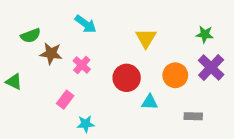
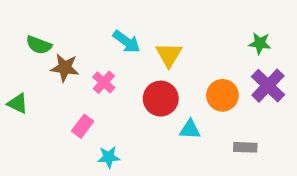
cyan arrow: (86, 24) -> (127, 42), moved
green semicircle: (31, 36) -> (39, 45), turned 42
yellow triangle: (146, 38) -> (169, 55), moved

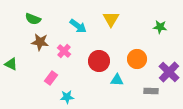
green semicircle: (39, 45) -> (33, 19), moved
yellow triangle: (169, 55) -> (111, 19), moved
purple cross: (268, 86) -> (169, 72), moved

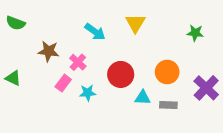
green semicircle: (33, 19) -> (16, 23), moved
pink rectangle: (51, 78) -> (63, 83), moved
gray rectangle: (151, 91) -> (168, 105), moved
cyan star: (67, 97) -> (88, 93), moved

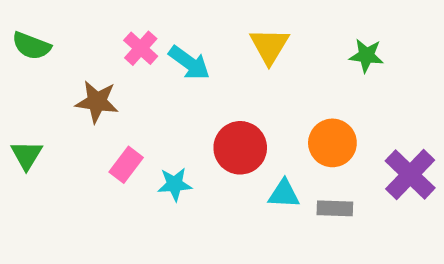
green star: (195, 33) -> (366, 56), moved
pink cross: (78, 62) -> (141, 48), moved
green triangle: (13, 78) -> (27, 155), turned 35

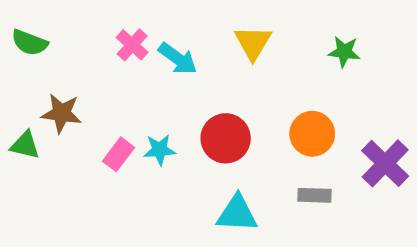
brown star: (97, 102) -> (61, 113), moved
green triangle: (27, 155) -> (25, 145), turned -48
cyan star: (175, 184) -> (159, 150), moved
cyan triangle: (284, 194) -> (237, 214), moved, size x1.4

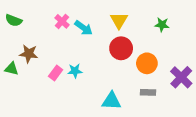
red circle: (226, 138) -> (121, 48), moved

